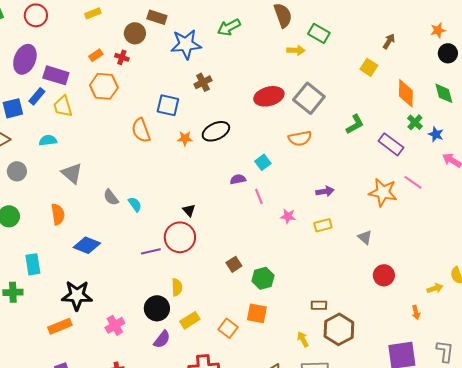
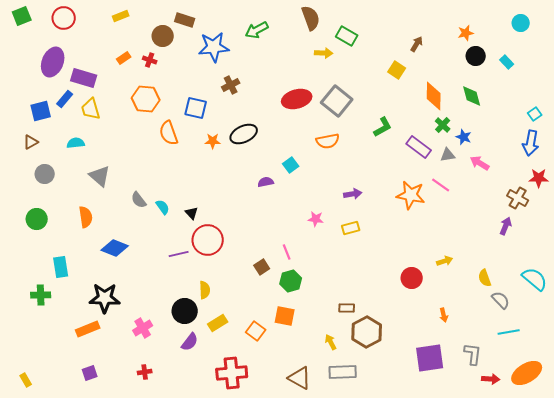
orange hexagon: (104, 86) -> (146, 99), moved
pink line: (259, 196) -> (287, 252), moved
black triangle: (189, 210) -> (192, 213), moved
gray triangle: (365, 237) -> (448, 155), moved, turned -49
yellow arrow: (435, 288) -> (445, 261), moved

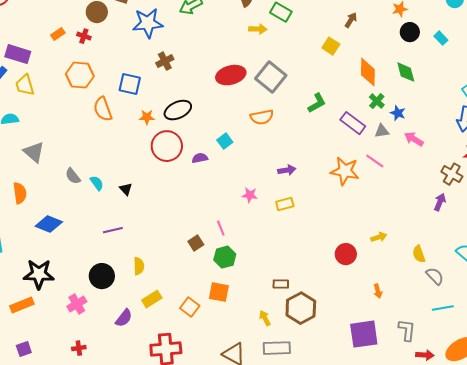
red circle: (208, 240) -> (167, 146), moved
black circle: (185, 311) -> (102, 276), moved

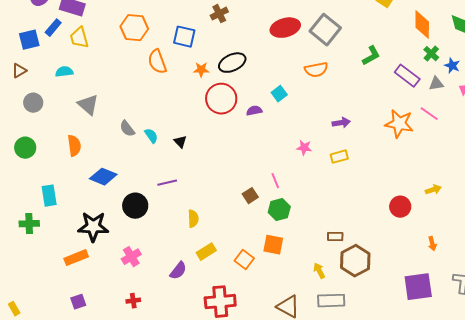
black circle: (102, 276) -> (135, 206), moved

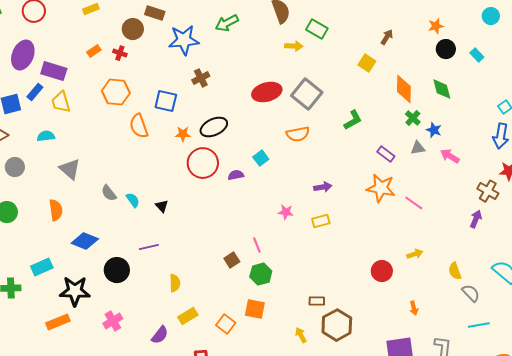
purple rectangle: (407, 76) -> (386, 154), moved, size x0.7
pink line: (429, 114) -> (414, 203), moved
cyan rectangle: (49, 196) -> (42, 267), moved, turned 75

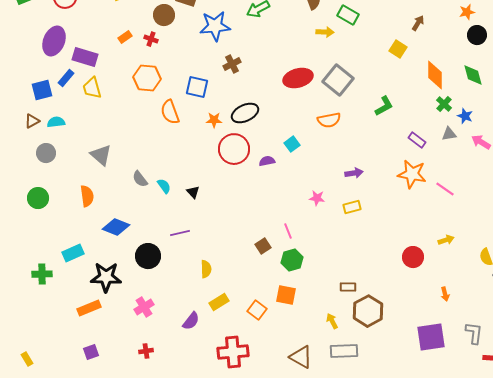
cyan semicircle: (46, 136) -> (56, 122), moved

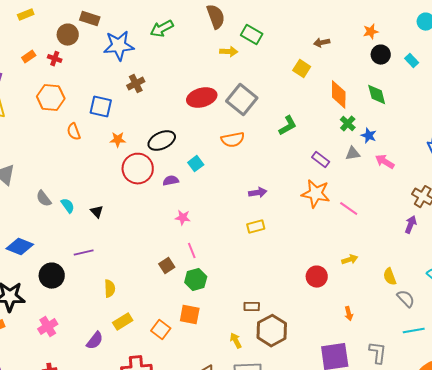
brown arrow: (418, 23) -> (322, 43), turned -133
orange semicircle: (170, 112) -> (74, 132), size x0.7
black ellipse: (245, 113) -> (162, 141), moved
pink star: (317, 198) -> (183, 218), moved

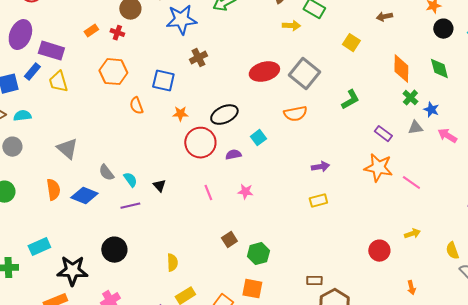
yellow square: (302, 69) -> (351, 43), moved
blue diamond: (20, 247) -> (84, 196), moved
pink line: (192, 251) -> (208, 193), moved
purple line: (84, 253) -> (130, 206), moved

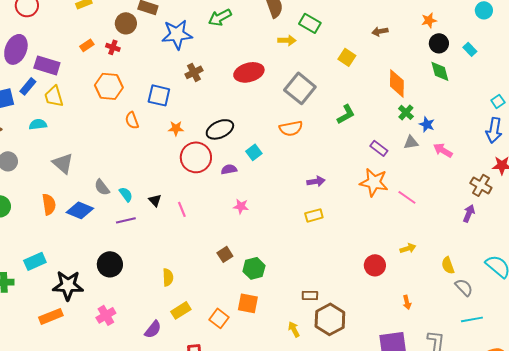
green diamond: (439, 69) -> (440, 71), moved
red ellipse: (264, 72) -> (249, 72), moved
cyan semicircle: (22, 116) -> (38, 124), moved
pink line: (208, 193) -> (182, 209), moved

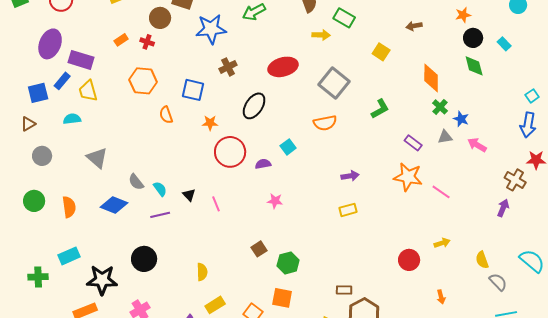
black ellipse: (220, 129) -> (254, 106), moved, turned -32
orange semicircle: (49, 204) -> (69, 207), moved

